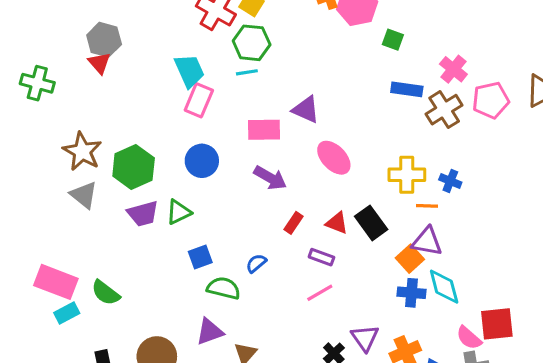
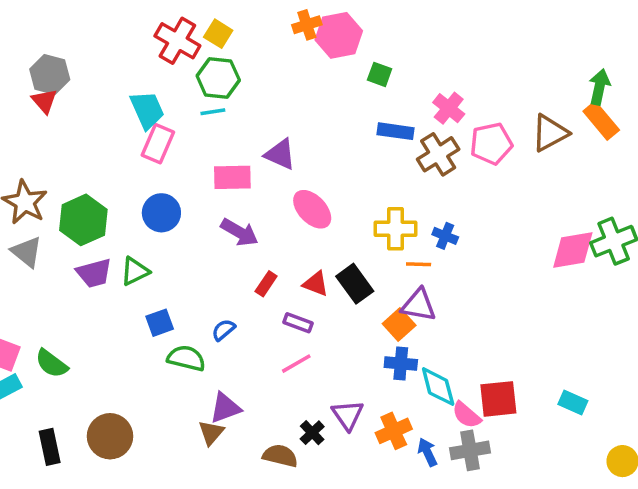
cyan diamond: (444, 287) -> (438, 387), moved
purple triangle: (210, 332) -> (225, 408), moved

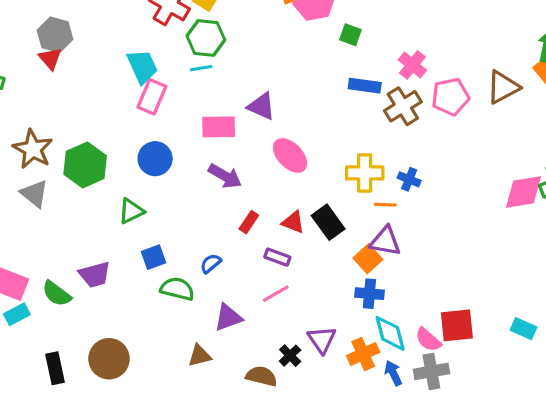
purple trapezoid: (94, 273) -> (95, 275), moved
cyan diamond: (438, 387) -> (390, 333), moved
purple triangle: (225, 408) -> (228, 317), moved
brown triangle: (211, 433) -> (200, 356), turned 35

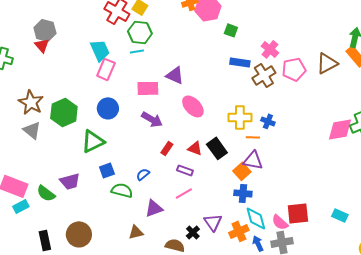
green triangle: (131, 211) -> (93, 141), size x1.4

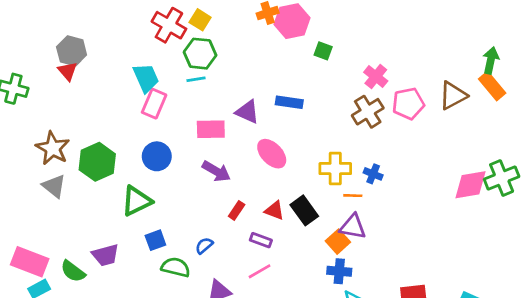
blue rectangle: (240, 62) -> (289, 102), moved

